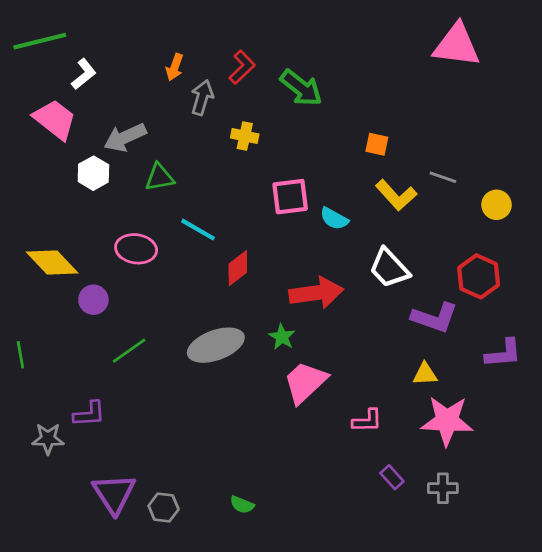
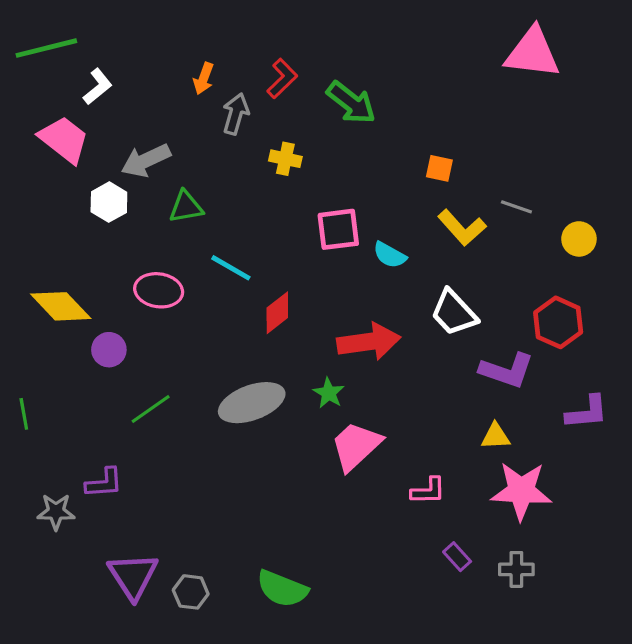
green semicircle: (242, 505) -> (282, 589), size x1.8

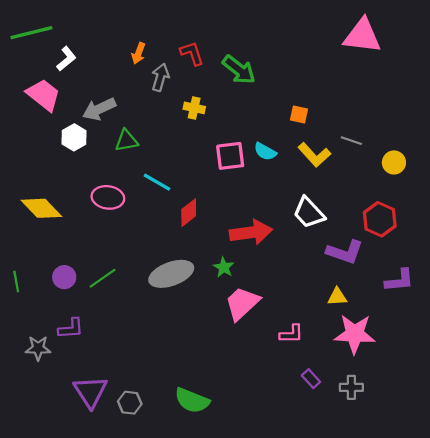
red L-shape: (282, 79) -> (192, 53), turned -64
cyan semicircle: (390, 255) -> (265, 152), moved
purple circle: (109, 350) -> (64, 277), moved

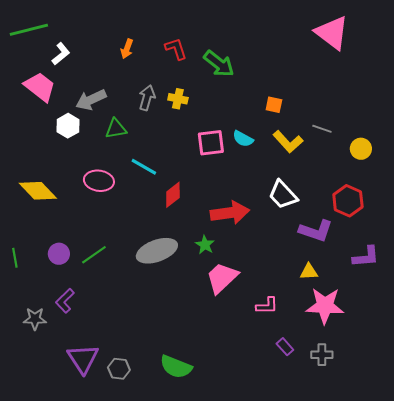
pink triangle: (362, 36) -> (332, 33), turned 30
gray arrow: (160, 77) -> (147, 98), moved
purple L-shape: (71, 328) -> (65, 301), turned 140

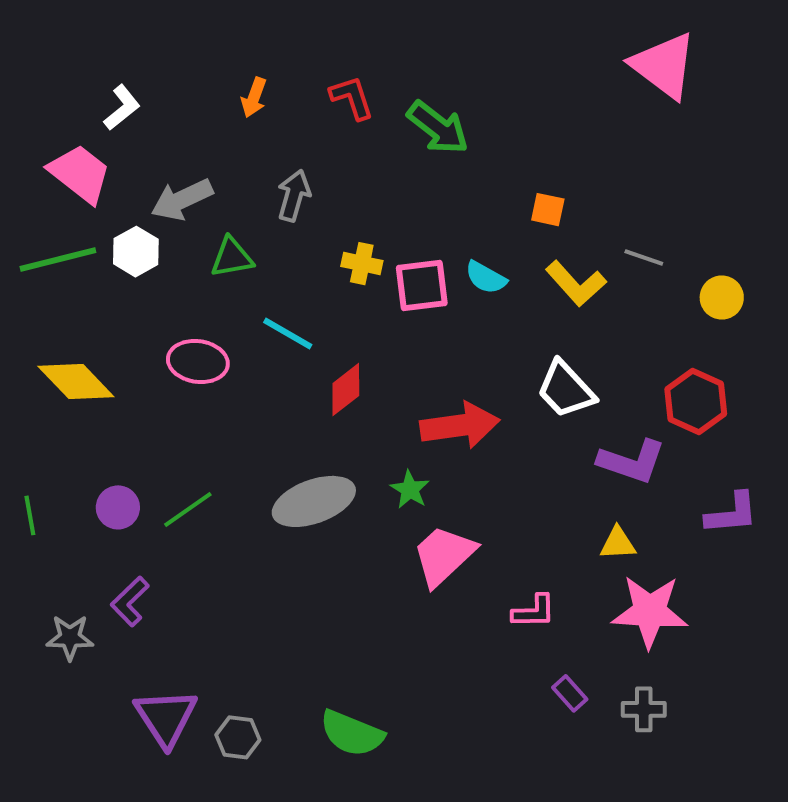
green line: (29, 30) -> (58, 260), moved
yellow cross: (178, 99) -> (362, 264), moved

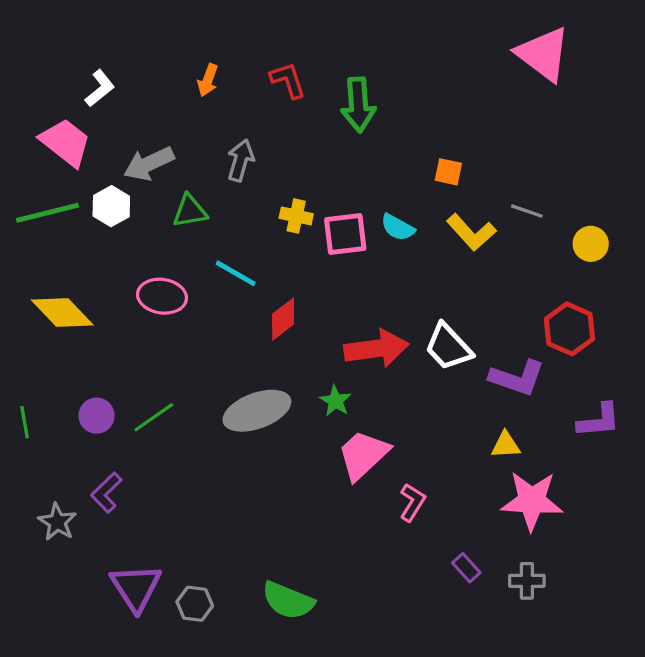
green arrow: (438, 128) -> (358, 105), turned 48
white trapezoid: (566, 389) -> (448, 347), moved
pink L-shape: (534, 611) -> (412, 502), moved, turned -57
gray star: (70, 637) -> (57, 522), turned 30

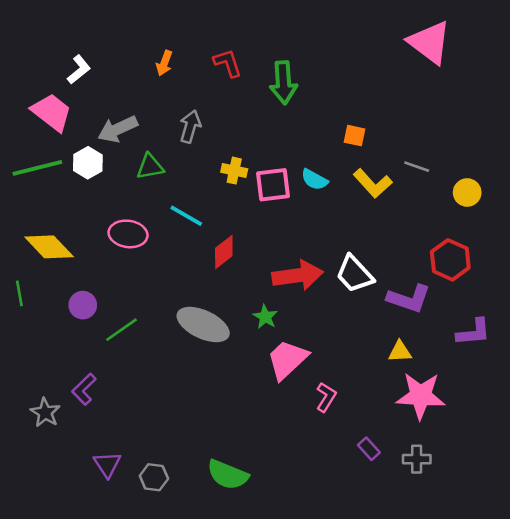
gray ellipse: (257, 411) -> (203, 325), turned 45
purple circle: (97, 416) -> (83, 305), moved
green line: (25, 422) -> (19, 293), moved
purple triangle: (136, 587) -> (107, 464), size x0.7

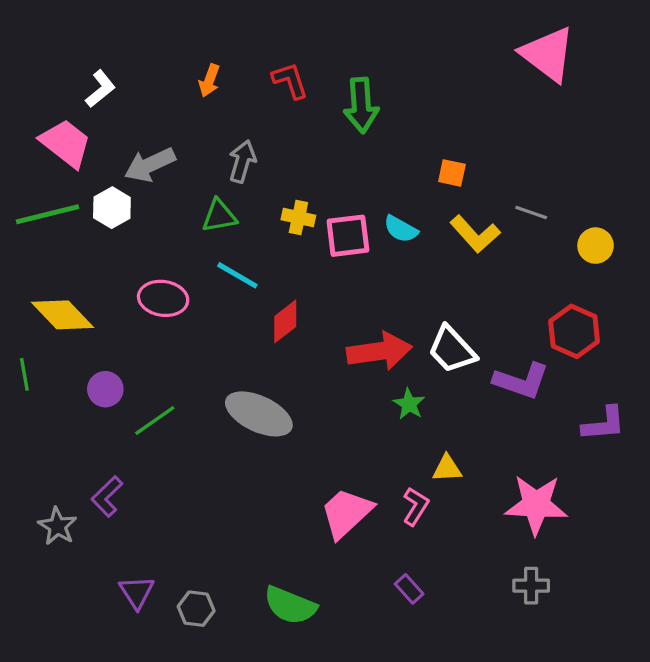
green triangle: (150, 167) -> (219, 216), moved
green star: (265, 317) -> (409, 404), moved
yellow triangle: (400, 352) -> (447, 468), moved
pink trapezoid: (287, 359) -> (346, 513), moved
purple rectangle: (369, 449) -> (409, 589), moved

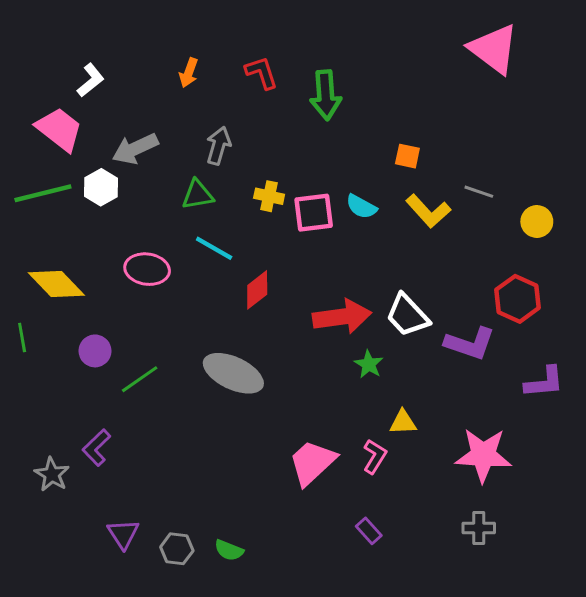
green semicircle: (290, 605) -> (229, 550), moved, size x0.6

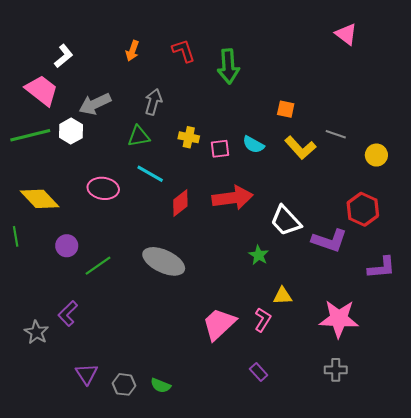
pink triangle: (494, 49) -> (346, 34), size x0.6
pink square: (314, 213) -> (220, 149), size x0.7
red arrow: (342, 317) -> (233, 198), moved

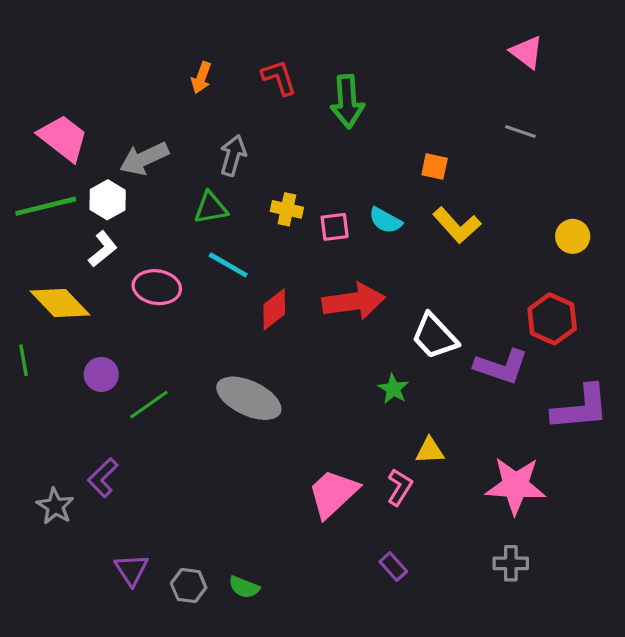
white L-shape: (64, 56) -> (103, 249), moved
gray line: (336, 134) -> (520, 132), moved
purple L-shape: (382, 268) -> (581, 408), size x1.4

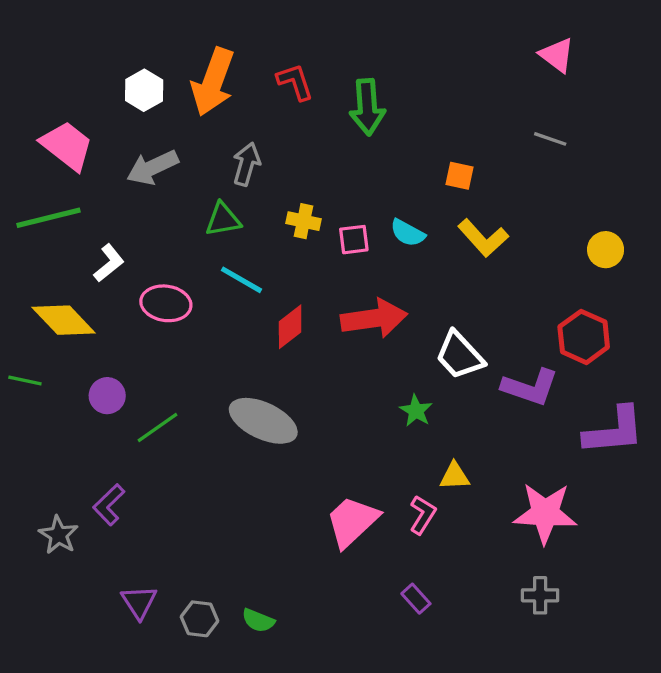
orange arrow: (201, 78) -> (213, 82), size x2.0
white hexagon: (108, 200) -> (144, 90), moved
green line: (23, 360) -> (25, 381), turned -68

